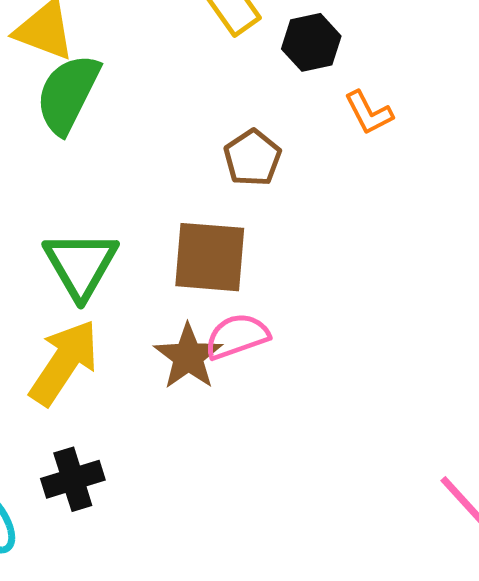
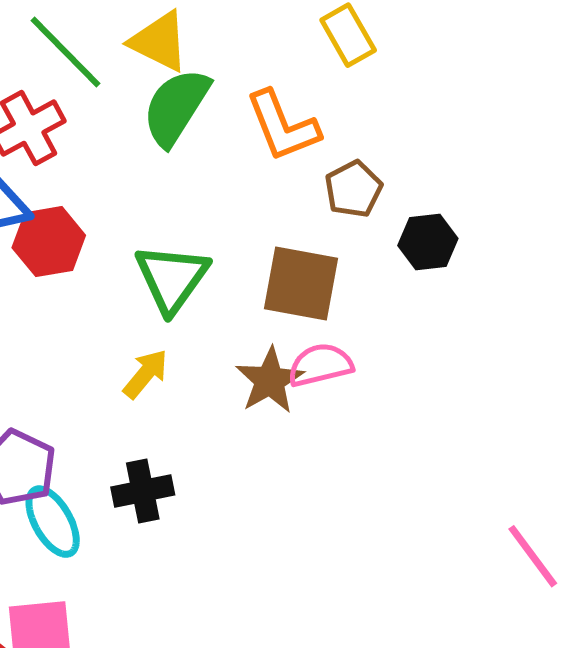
black hexagon: (311, 42) -> (428, 242), moved
orange L-shape: (369, 113) -> (283, 126), moved, size x1.6
yellow arrow: (64, 362) -> (145, 374), size x0.6

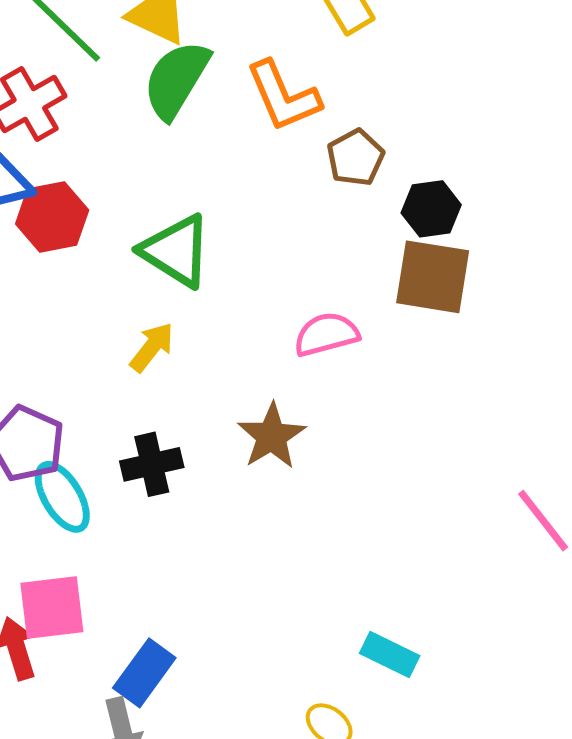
green triangle: (172, 278) -> (176, 251), turned -32
brown square: (301, 284) -> (433, 277), moved
brown star: (270, 380) -> (271, 436), moved

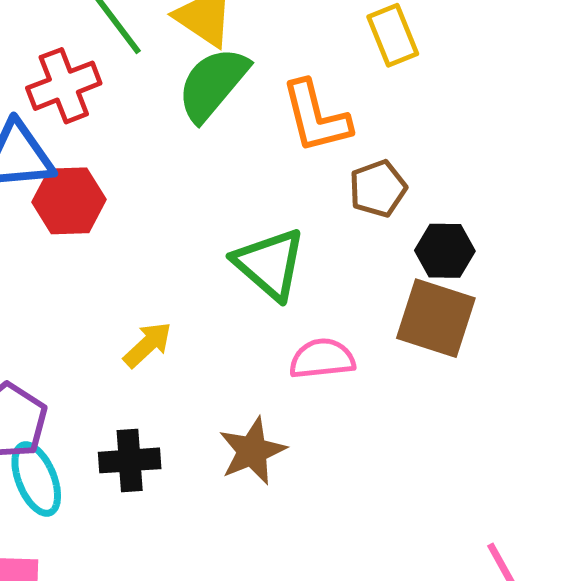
green triangle: (176, 251) -> (270, 264), moved

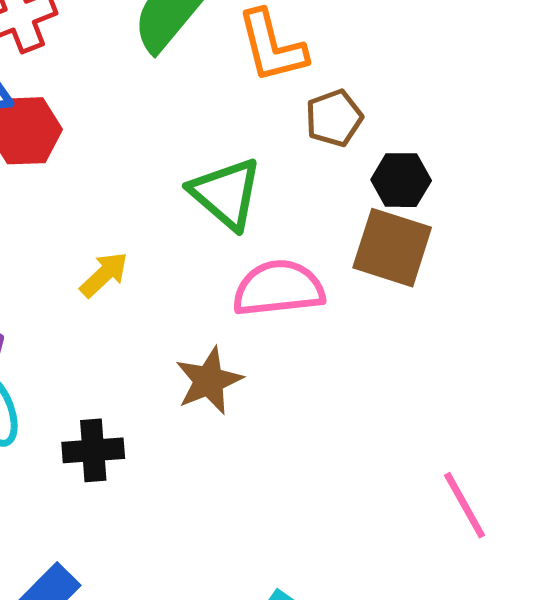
pink semicircle: (322, 359) -> (279, 288), size x1.4
black cross: (130, 460) -> (93, 450), moved

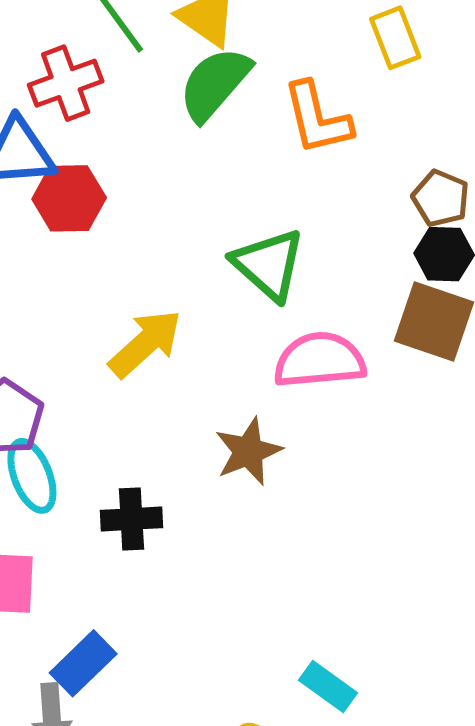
brown pentagon: (334, 118) -> (441, 198), moved, turned -30
yellow arrow: (104, 275) -> (145, 343), size x1.5

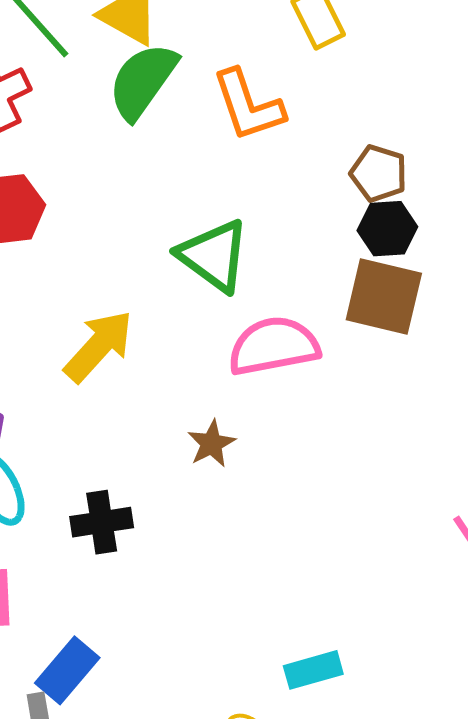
brown star: (248, 451) -> (211, 444), size x0.7
cyan rectangle: (328, 686) -> (313, 670), turned -46

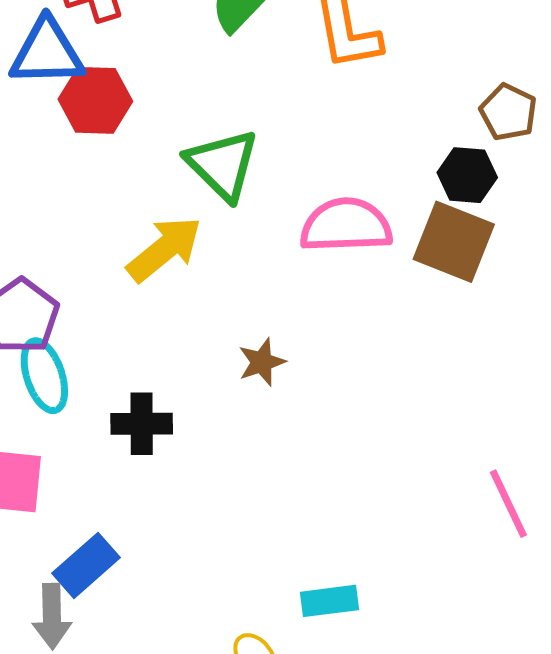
brown pentagon: (379, 173) -> (508, 112), moved
green triangle: (214, 256) -> (222, 165), moved
pink semicircle: (274, 346) -> (346, 225), moved

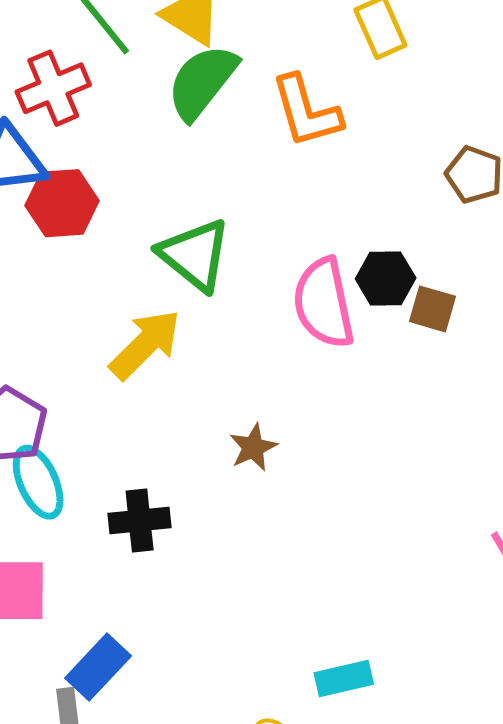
black hexagon: (467, 175) -> (386, 278), moved
pink semicircle: (346, 225) -> (324, 303), turned -94
brown square: (454, 242) -> (432, 309), size x0.6

